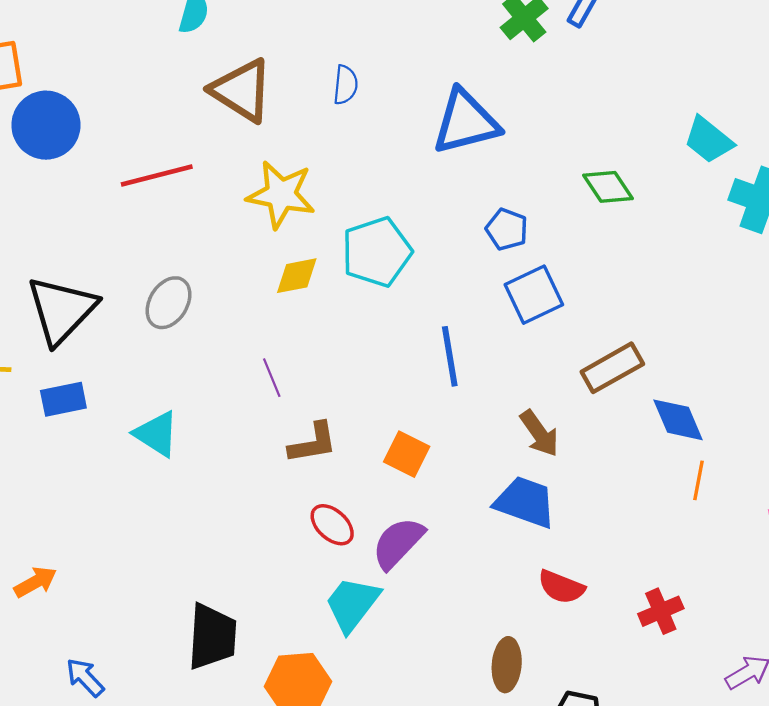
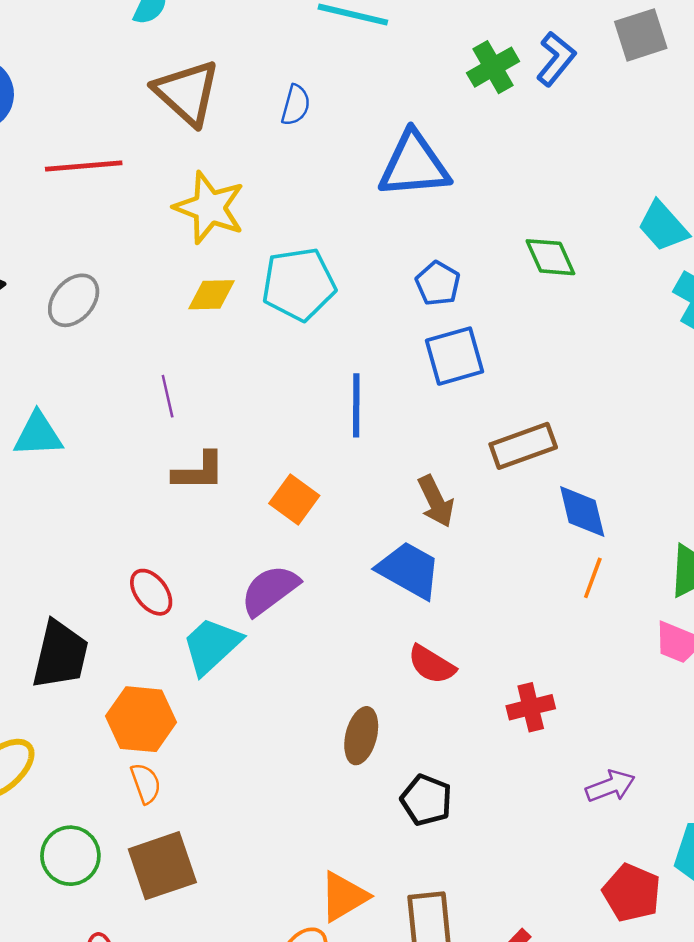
cyan triangle: (156, 434) -> (38, 434), turned -45
red ellipse: (332, 525) -> (151, 592), moved

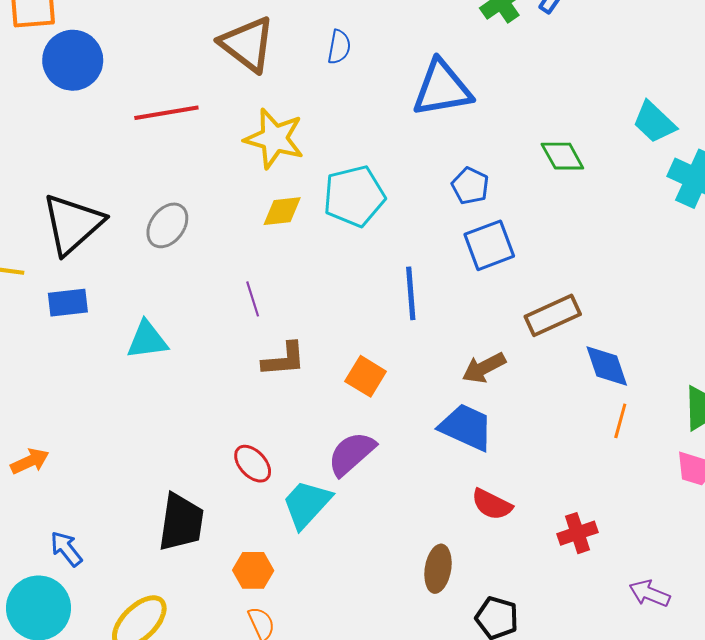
brown arrow: (436, 501) -> (484, 368), turned 93
orange hexagon: (141, 719) -> (253, 570), size x0.7
purple arrow: (610, 786) -> (649, 593), turned -132

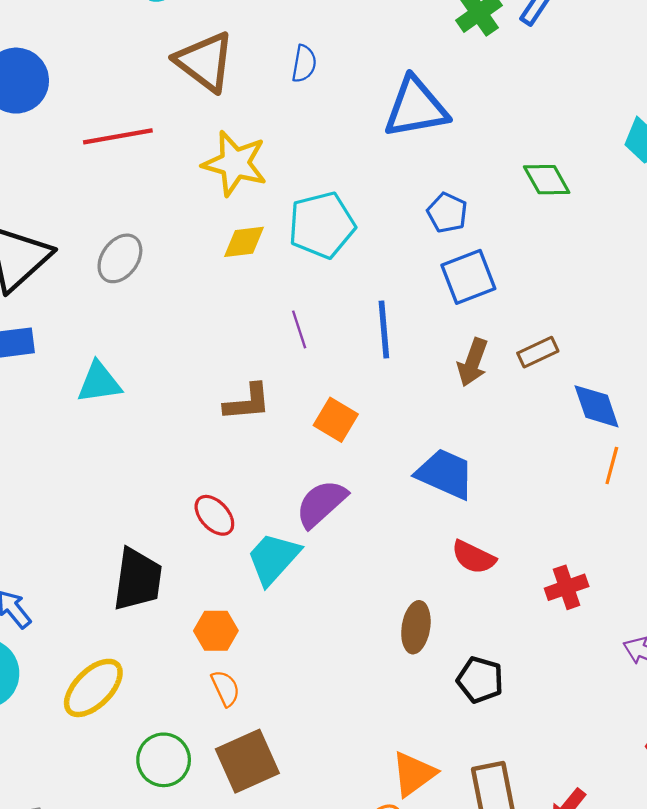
purple line: (253, 299) -> (299, 329), moved
brown rectangle: (553, 315) -> (538, 352), size x0.7
brown arrow: (484, 368) -> (473, 362), moved, turned -42

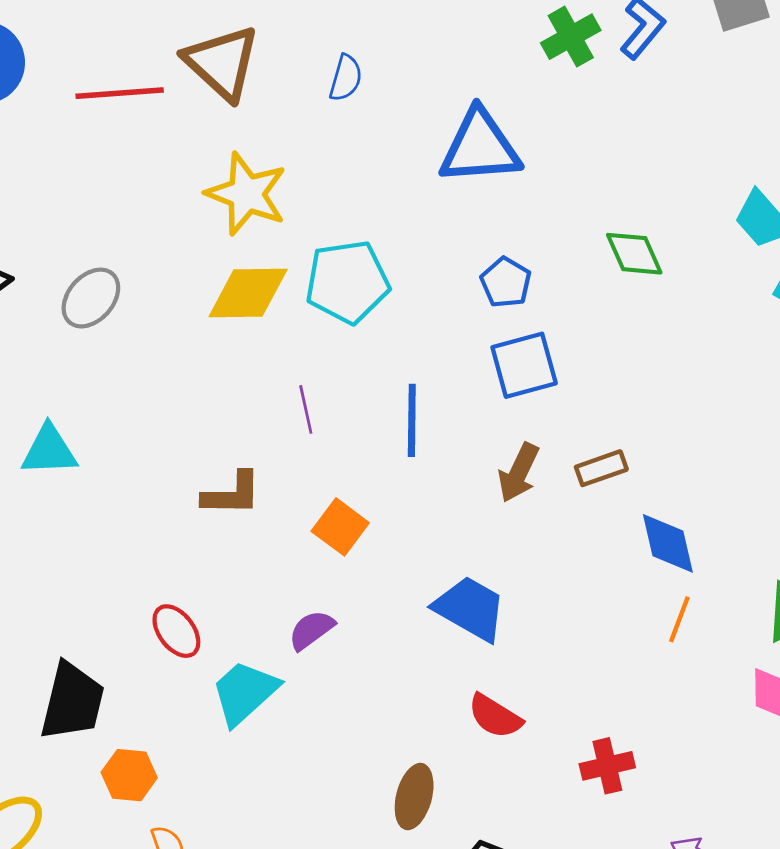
red line: (118, 136) -> (120, 93), moved
yellow diamond: (244, 242) -> (248, 293), size x1.5
purple semicircle: (321, 504) -> (311, 630), size x0.7
orange hexagon: (216, 631) -> (129, 775), moved

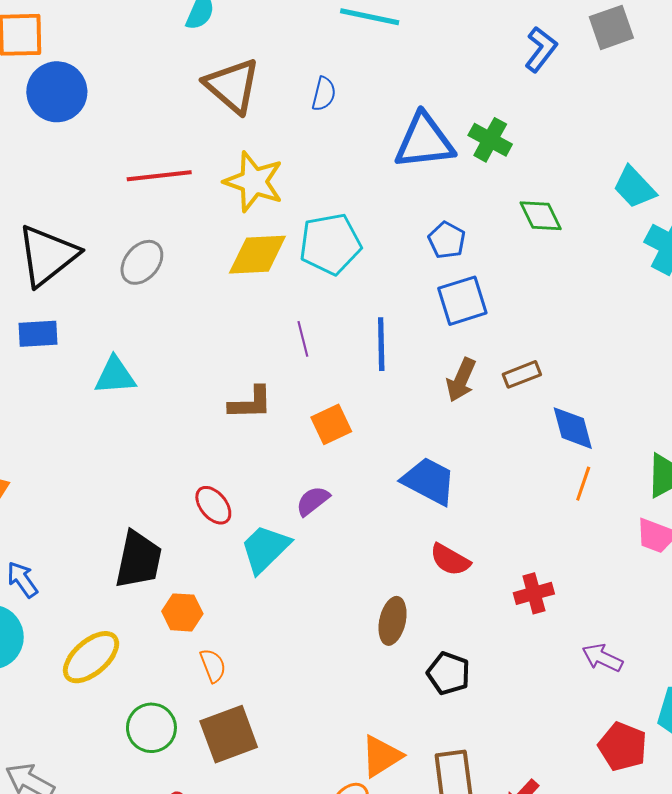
green cross: (571, 37) -> (490, 140), moved, turned -30
red line: (120, 93) -> (159, 176), moved
orange square: (340, 527) -> (331, 424), turned 30

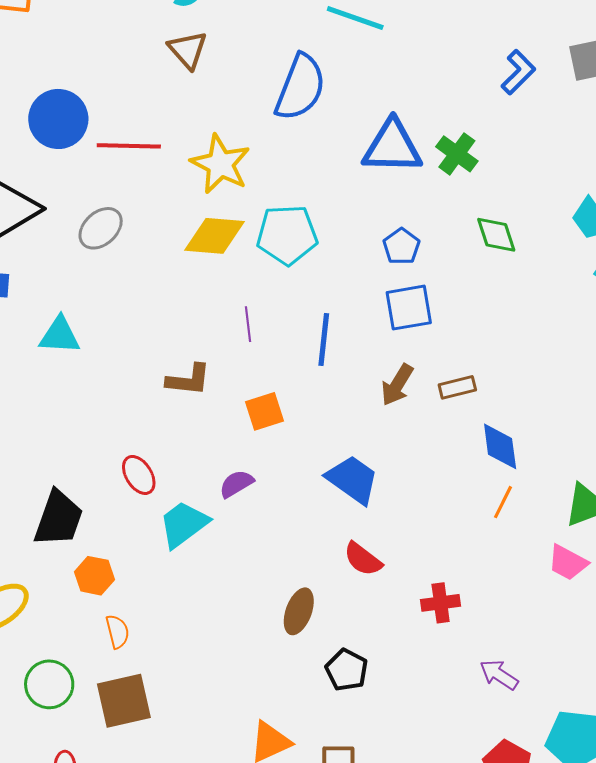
brown triangle: (232, 86) -> (188, 50), moved, size x0.7
blue circle: (57, 92) -> (58, 119), moved
blue semicircle: (324, 94) -> (300, 87), size x2.0

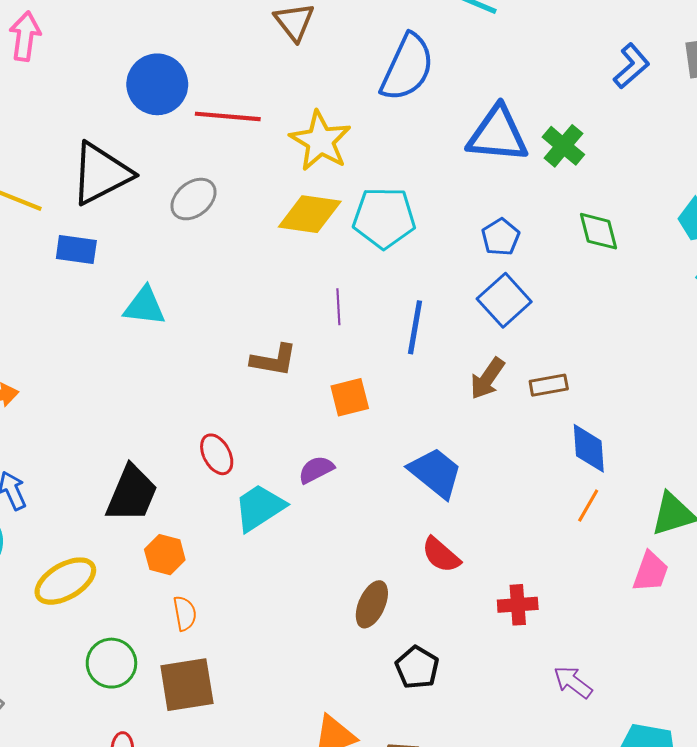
blue square: (409, 308) -> (504, 300), turned -36
pink trapezoid: (568, 563) -> (651, 572), turned -102

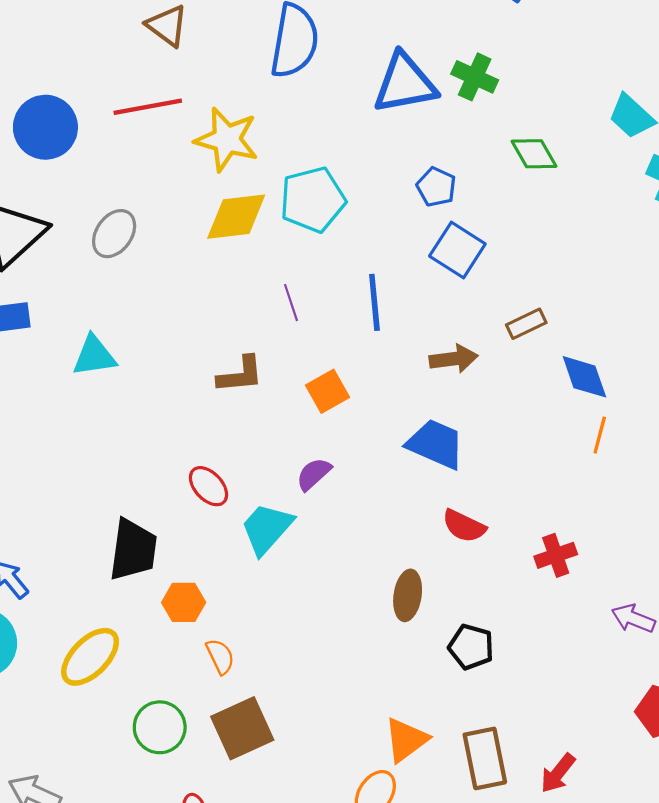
red line: (228, 116) -> (148, 107), moved
brown arrow: (487, 379) -> (454, 359), moved, turned -117

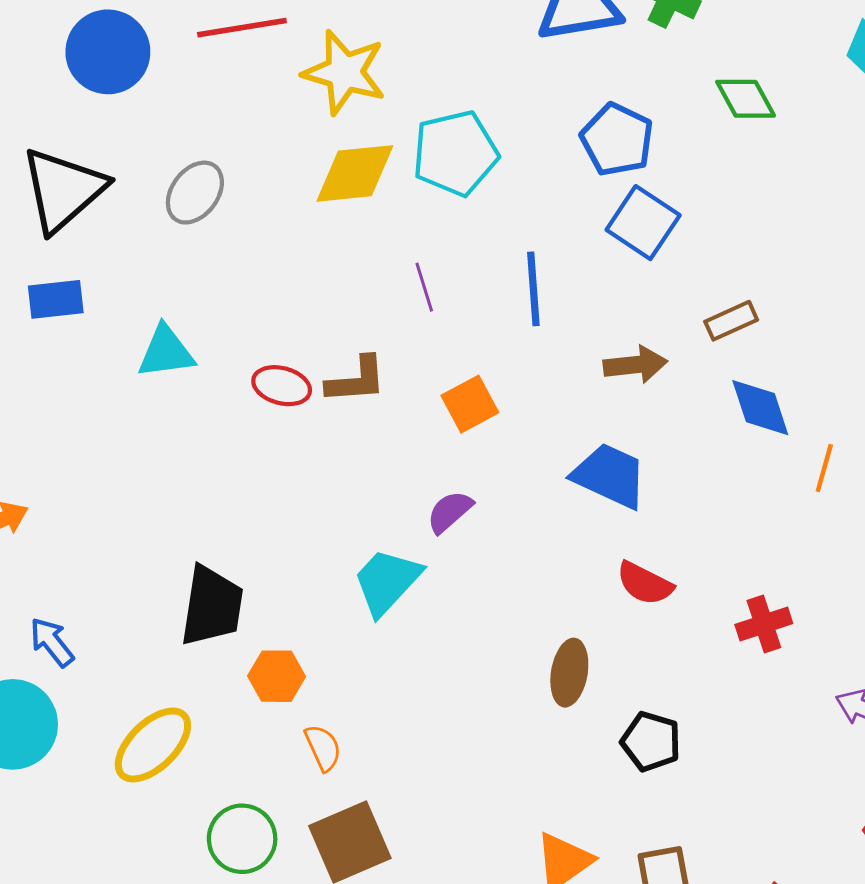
blue pentagon: (436, 187) -> (617, 140), size x1.4
blue diamond: (584, 377) -> (760, 408), moved
red ellipse: (208, 486) -> (282, 386), moved, turned -33

